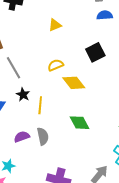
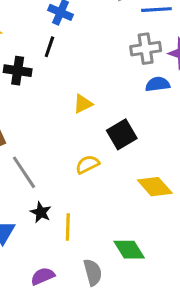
black square: (95, 52) -> (122, 134), moved
yellow diamond: (74, 83) -> (155, 187), moved
gray semicircle: (43, 136) -> (93, 272), moved

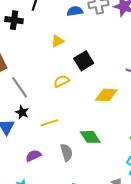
blue semicircle: (158, 84) -> (75, 11), moved
yellow diamond: (155, 187) -> (106, 95), turned -45
black star: (41, 212) -> (22, 112), moved
yellow line: (68, 227) -> (49, 123), turned 72

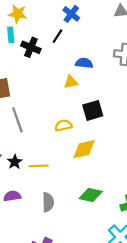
blue semicircle: (75, 11) -> (84, 63), moved
yellow diamond: (106, 95) -> (84, 149), moved, turned -30
black star: (22, 112) -> (15, 162), moved
green diamond: (90, 137) -> (91, 195), moved, turned -60

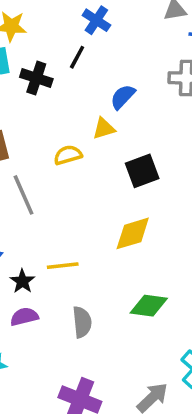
blue semicircle: (84, 63) -> (123, 97), turned -49
yellow semicircle: (63, 125) -> (68, 155), moved
black star: (15, 162) -> (22, 281), moved

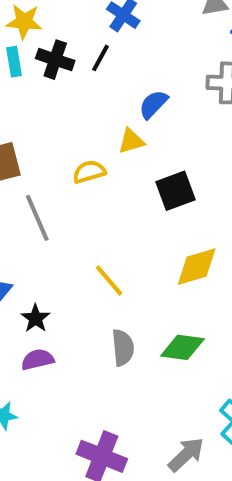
black cross: (36, 78) -> (55, 60), moved
yellow diamond: (133, 233) -> (197, 267), moved
yellow line: (63, 266) -> (109, 281), moved, turned 56
gray semicircle: (82, 322) -> (123, 348), moved

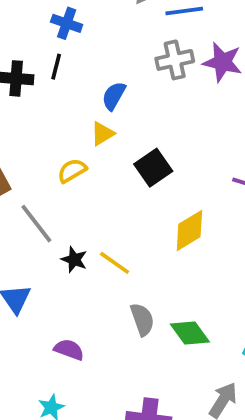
black star: (35, 318) -> (74, 260), moved
green diamond: (182, 347) -> (190, 333), moved, turned 60
purple semicircle: (38, 360) -> (69, 350), turned 48

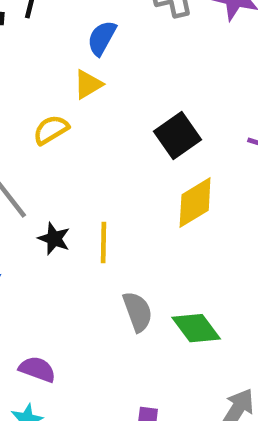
black square: (153, 168) -> (178, 135), moved
yellow line: (115, 263) -> (104, 243), turned 56
purple semicircle: (69, 350) -> (37, 369), moved

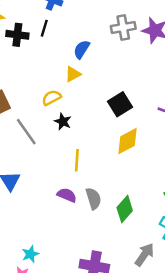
black star: (54, 239) -> (63, 122), moved
green diamond: (196, 328) -> (125, 209), turned 75
purple semicircle: (37, 369) -> (67, 195), moved

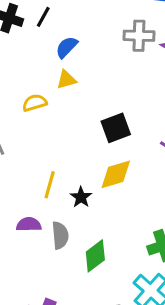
blue semicircle: (82, 49) -> (67, 47), moved
black star: (63, 122) -> (81, 197), moved
purple semicircle: (67, 195) -> (29, 224), turned -36

